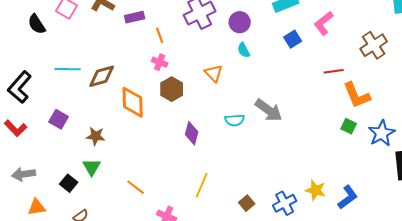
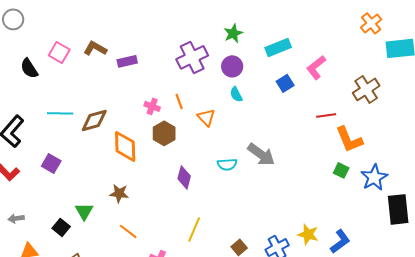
orange line: (160, 35) -> (179, 101), moved
brown star: (96, 136) -> (119, 193), moved
gray arrow: (24, 174) -> (16, 218), size x0.7

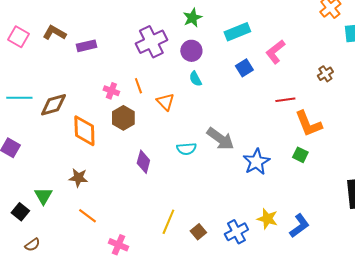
brown cross: (366, 89) -> (325, 74), size x0.6
blue star: (374, 177) -> (256, 162), moved
yellow line: (194, 229) -> (168, 222), moved

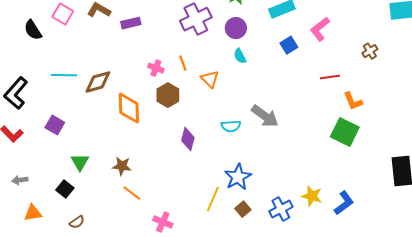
orange L-shape: (308, 124) -> (353, 101), size x0.7
green square: (300, 155) -> (345, 132), size x1.8
blue star: (256, 162) -> (238, 177), moved
brown star: (78, 178) -> (122, 166), moved
green triangle: (43, 196) -> (80, 162), moved

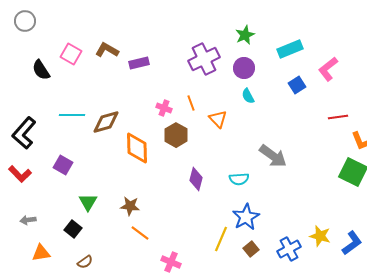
cyan semicircle: (231, 126) -> (239, 179), moved

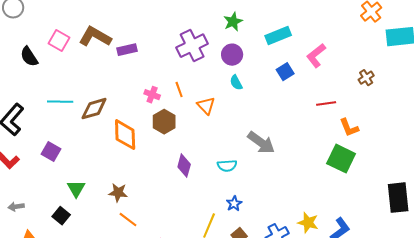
brown L-shape: (107, 50) -> (95, 37), size x1.4
blue star: (246, 217) -> (234, 204), size x0.6

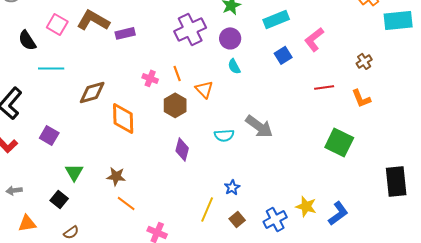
cyan line: (60, 102) -> (51, 68), moved
brown hexagon: (164, 122) -> (175, 105), moved
orange L-shape: (349, 128) -> (361, 98), moved
cyan semicircle: (227, 166) -> (224, 135), moved

